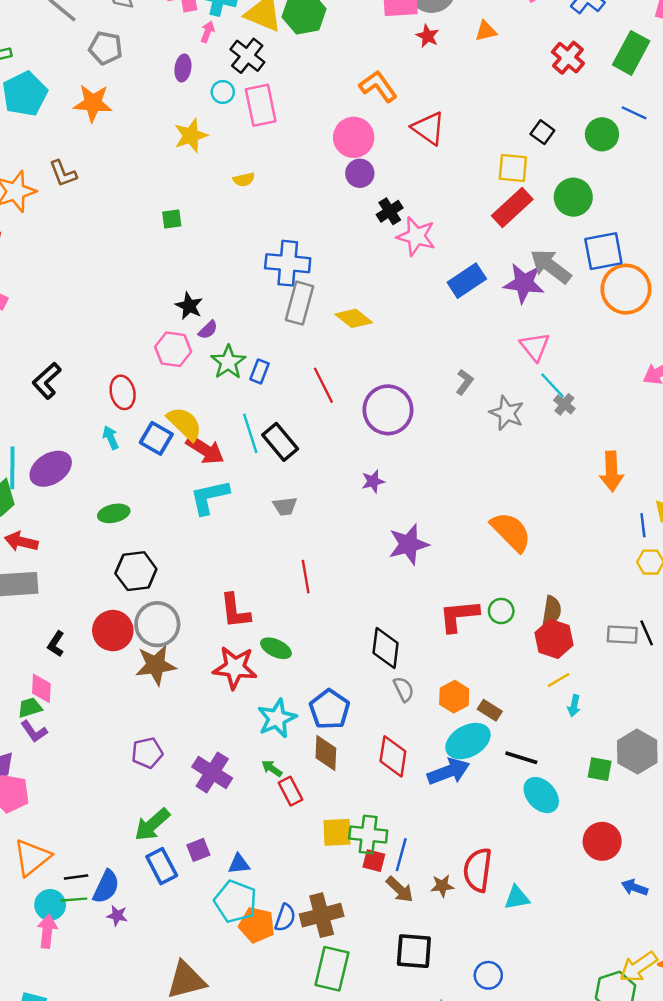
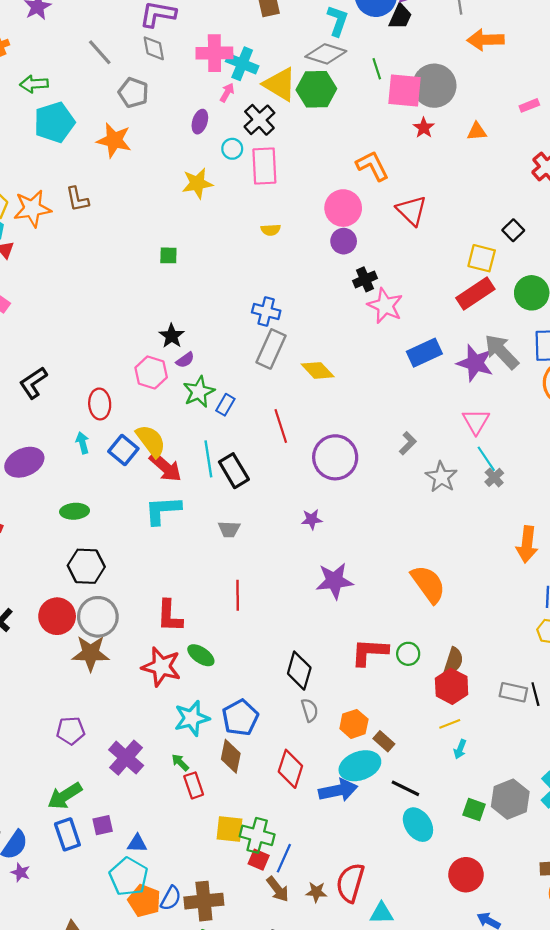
yellow semicircle: (244, 180) -> (271, 230), moved
blue cross: (288, 263) -> (266, 312), size x0.7

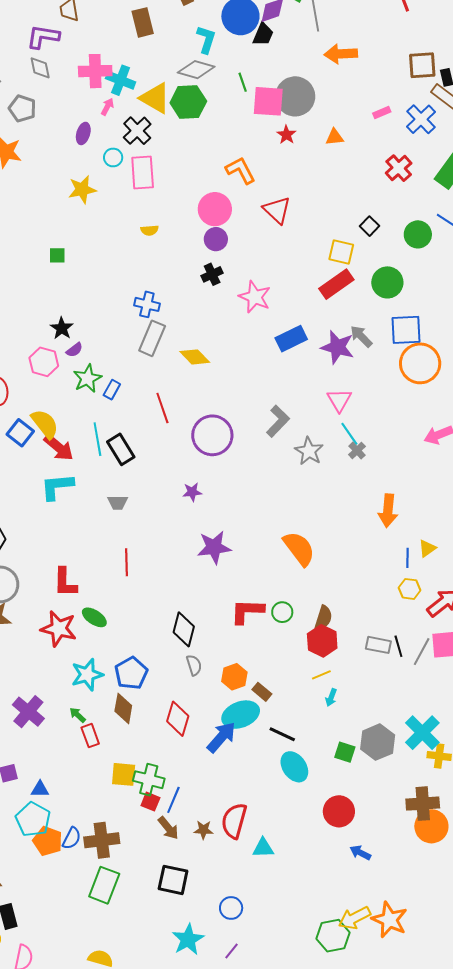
black cross: (365, 279) -> (212, 274), moved
gray arrow: (501, 352) -> (361, 336), size x0.7
gray L-shape: (408, 443) -> (278, 421), size x1.5
blue arrow: (338, 790) -> (221, 737), turned -36

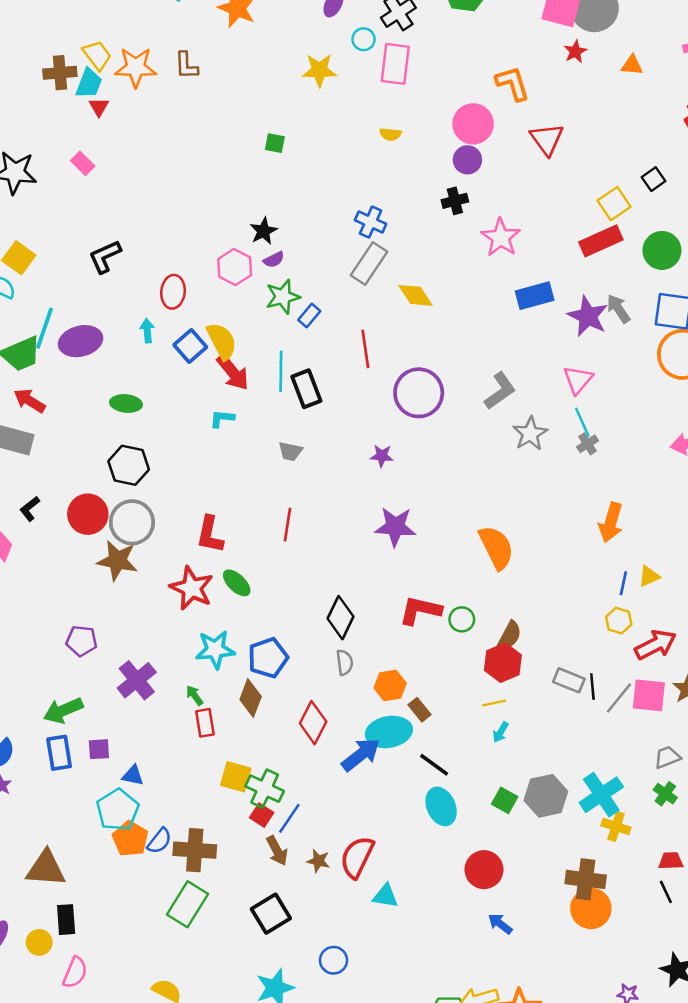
yellow square: (341, 252) -> (614, 204), turned 32
cyan L-shape: (57, 487) -> (222, 419), size x0.6
black square: (173, 880) -> (271, 914), turned 36

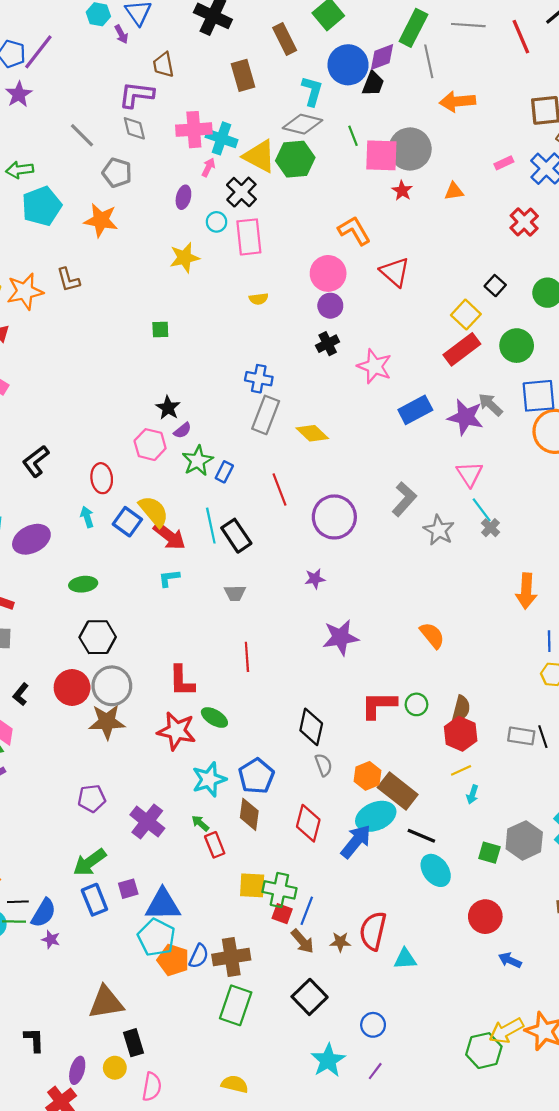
orange semicircle: (496, 547) -> (432, 635), size x0.7
brown rectangle: (419, 710) -> (398, 791), size x1.8
blue triangle: (133, 775) -> (163, 905), size x1.8

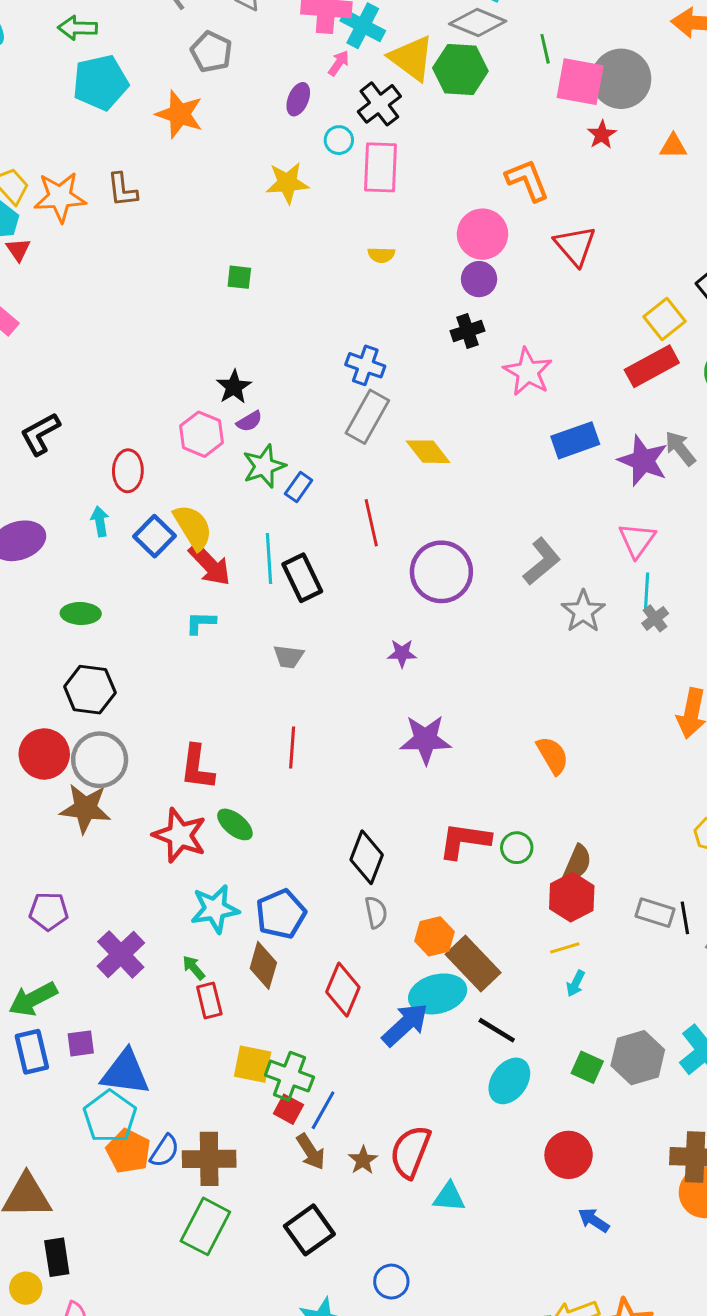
cyan line: (482, 510) -> (647, 592), turned 32
cyan ellipse: (436, 870) -> (509, 1081), turned 64
brown star: (340, 942) -> (363, 1160), turned 30

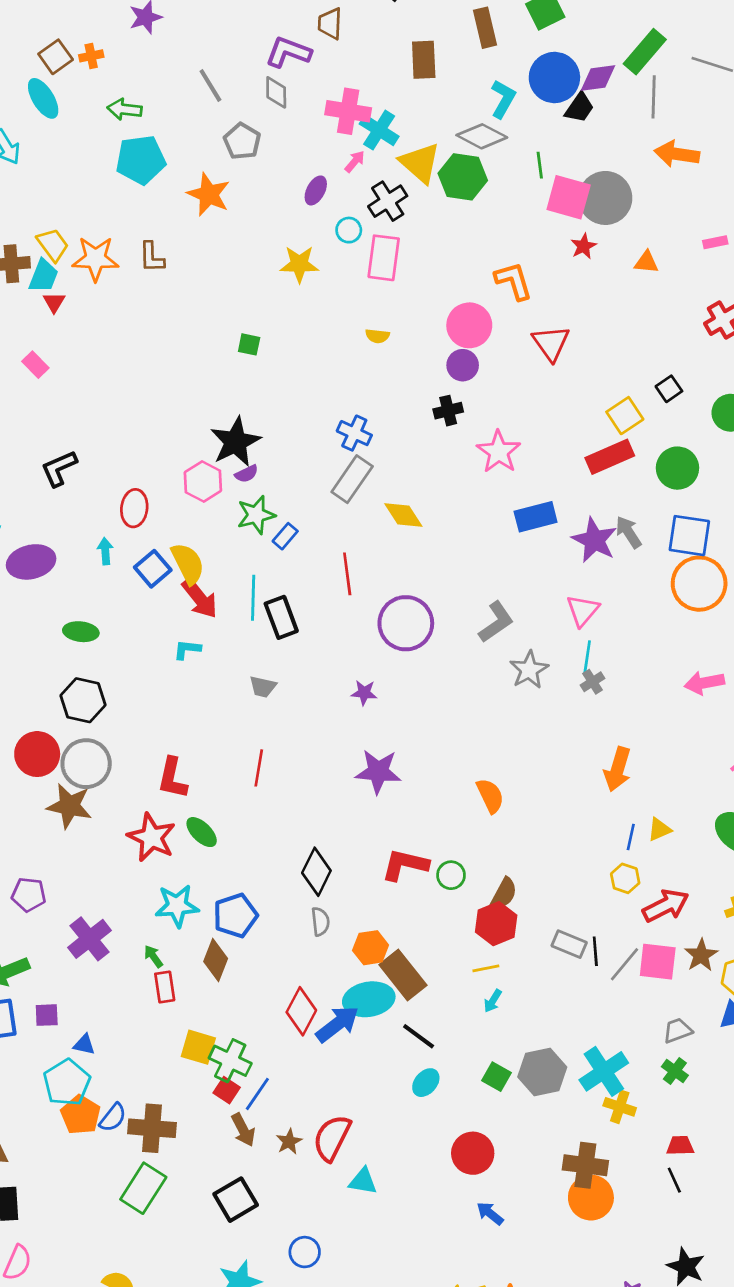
black star: (234, 387) -> (235, 442), size x1.6
red diamond: (343, 990) -> (301, 1011), moved
blue triangle: (125, 1072) -> (84, 1044), size x0.5
cyan ellipse: (509, 1081) -> (426, 1083), size x0.7

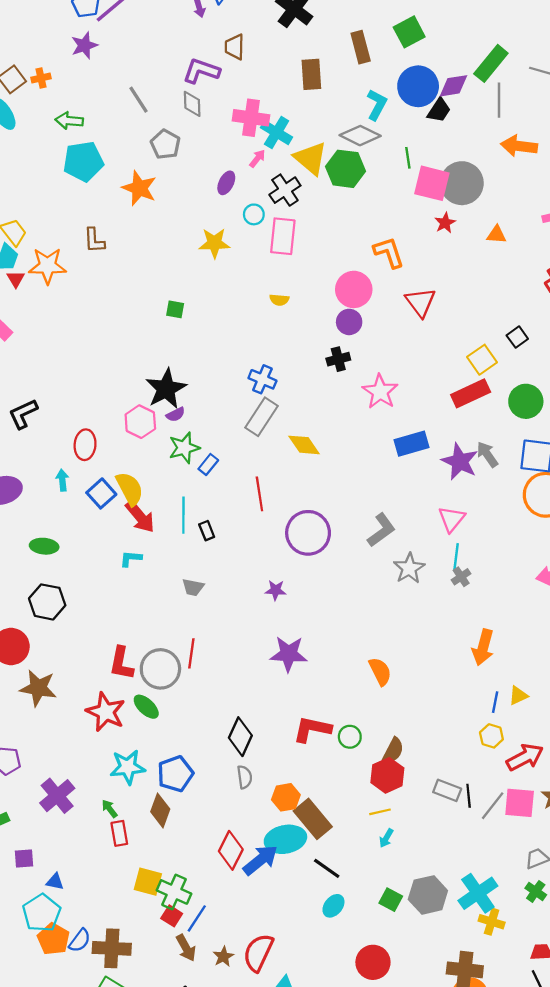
orange star: (95, 259) -> (47, 266), moved
black rectangle: (281, 617) -> (207, 531), size x0.6
gray circle: (86, 764) -> (160, 669), moved

